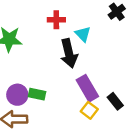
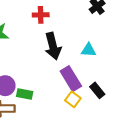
cyan triangle: (83, 34) -> (89, 50), moved, turned -42
green rectangle: (37, 94) -> (25, 94), moved

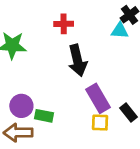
cyan triangle: (89, 50) -> (120, 31), moved
yellow square: (73, 99) -> (100, 123), turned -35

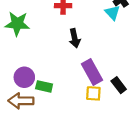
cyan triangle: (120, 31) -> (112, 13), turned 42
black arrow: (77, 60) -> (75, 38), size x0.7

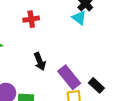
black arrow: (75, 38) -> (40, 61), moved

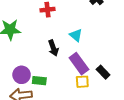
cyan triangle: (79, 18) -> (76, 35), moved

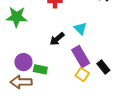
black arrow: (53, 48) -> (57, 39), turned 63
yellow square: (82, 82) -> (82, 75), turned 32

